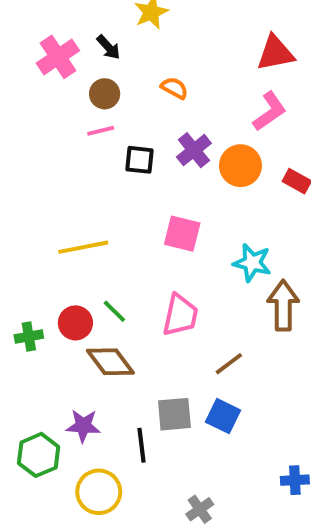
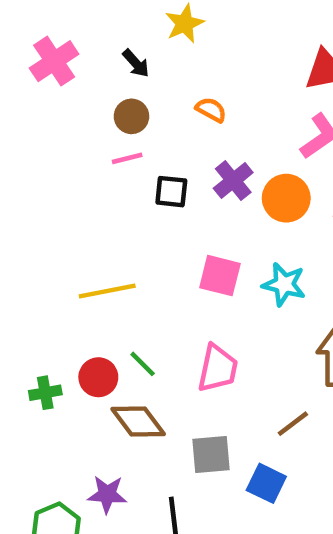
pink cross: (58, 57) -> (54, 61), moved
cyan star: (252, 263) -> (284, 284), moved
brown line: (229, 364) -> (293, 424), moved
gray square: (174, 414) -> (211, 455), moved

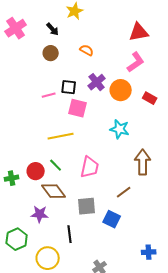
pink line: (127, 158) -> (49, 95), moved
pink square: (220, 276) -> (78, 108), moved
yellow line: (107, 291) -> (61, 136), moved
purple star: (107, 494) -> (40, 214), moved

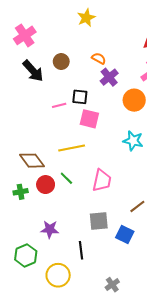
black arrow: (53, 29) -> (33, 71), moved, size x1.6
purple cross: (97, 82) -> (109, 77), moved
brown diamond: (54, 191) -> (32, 161), moved

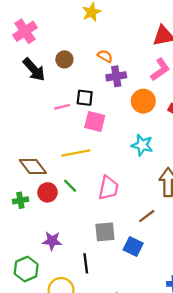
purple cross: (109, 77) -> (116, 76), turned 30

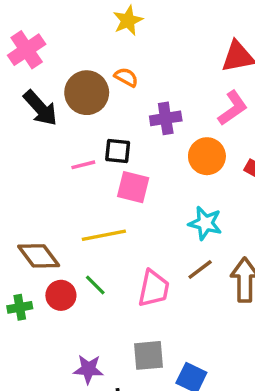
orange semicircle: (105, 56) -> (126, 77), moved
brown circle: (64, 59) -> (87, 93), size x1.6
brown line: (147, 216) -> (200, 270), moved
purple star: (52, 241) -> (88, 369), moved

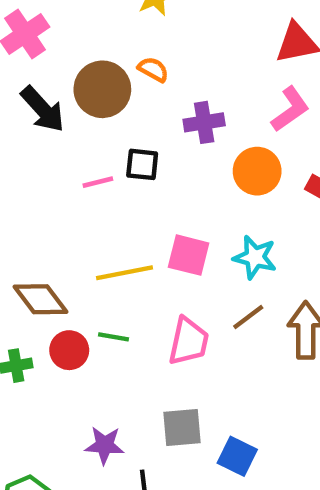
pink square: (133, 187) -> (189, 255), moved
green line: (95, 285) -> (113, 337), turned -35

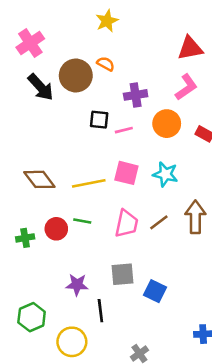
pink line: (98, 182) -> (124, 130), moved
brown diamond: (40, 299) -> (39, 179), moved
brown line: (248, 317) -> (159, 222), moved

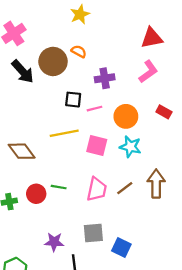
orange circle: (167, 124) -> (126, 116), moved
yellow line: (89, 183) -> (64, 133), moved

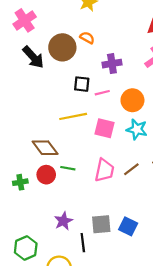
brown diamond: (22, 151) -> (45, 148), moved
gray square: (93, 233) -> (101, 224), moved
purple star: (54, 242) -> (63, 221), turned -30

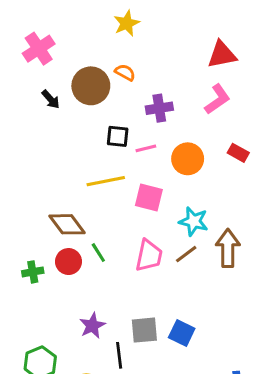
black arrow: (33, 57) -> (51, 99), size x0.6
cyan star: (137, 129) -> (194, 221), moved
green line: (68, 168) -> (98, 253), turned 48

